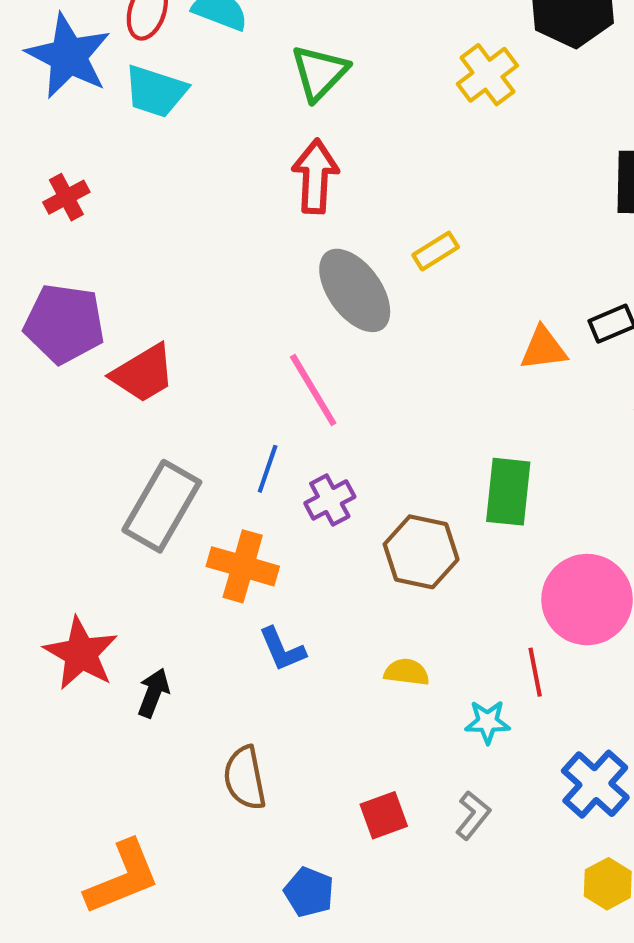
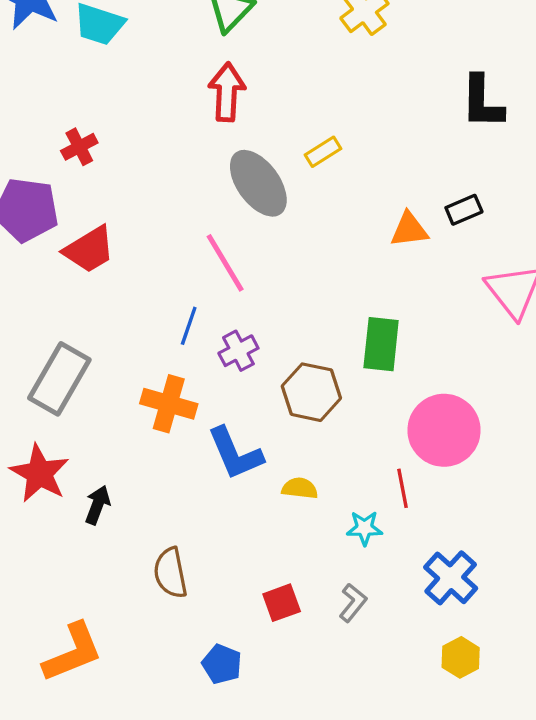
red cross: (66, 197) -> (79, 147), moved
gray rectangle: (162, 506) -> (59, 379), moved
blue L-shape: (282, 649) -> (235, 453), moved, size x1.5

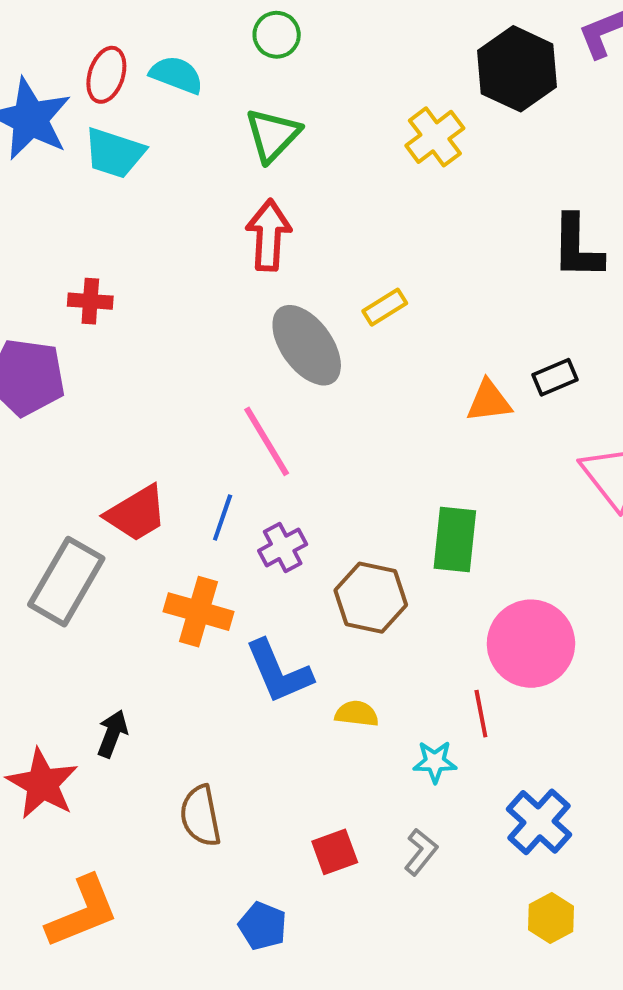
red cross: (79, 147) -> (90, 301), turned 32
red trapezoid: (89, 250) -> (136, 513), moved
red star: (39, 473) -> (42, 784), moved

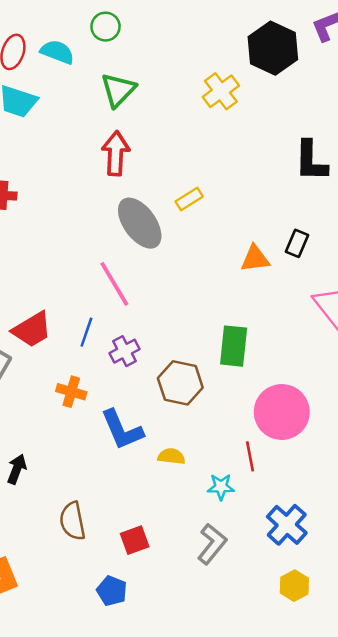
green circle: (277, 35) -> (105, 27), moved
black rectangle: (555, 377) -> (297, 243), turned -44
orange cross: (199, 612) -> (71, 392), size x0.7
red square: (335, 852) -> (135, 540), moved
gray L-shape: (421, 852) -> (212, 544), size x1.4

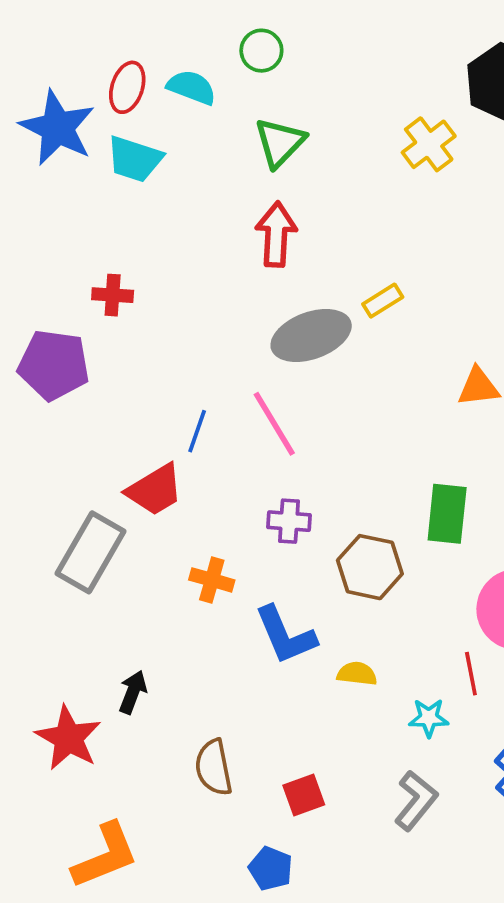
gray ellipse: (140, 223) -> (311, 335), turned -74
blue line: (86, 332) -> (197, 431), moved
purple cross: (125, 351) -> (289, 521), turned 32

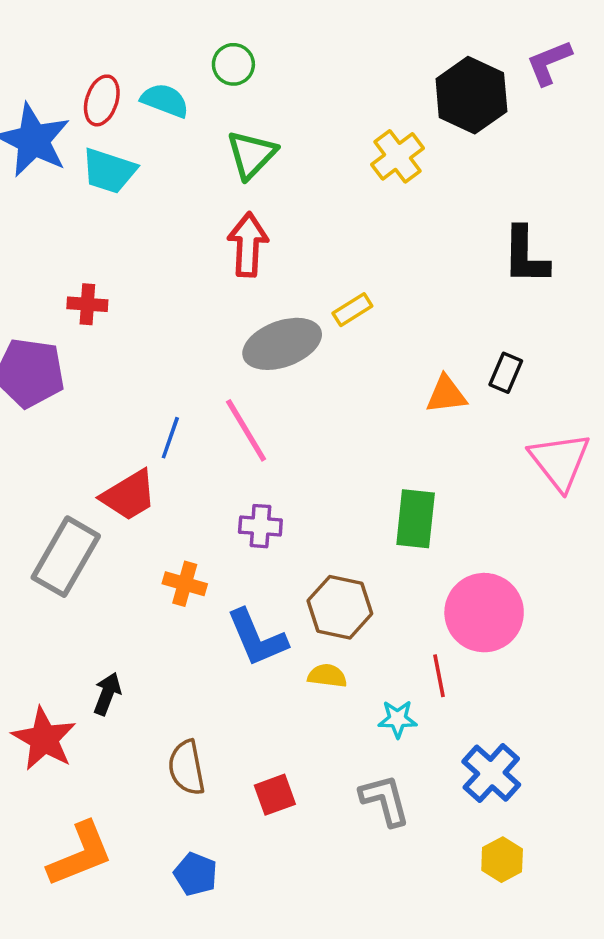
brown hexagon: (370, 567) -> (340, 607), moved
gray L-shape: (416, 801) -> (385, 800), turned -54
blue pentagon: (271, 869) -> (196, 874), moved

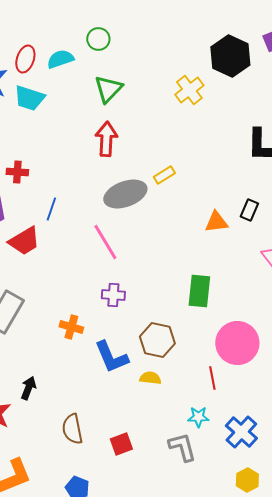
cyan semicircle: (165, 100) -> (60, 59), turned -40
blue line: (170, 438) -> (51, 209), moved
red trapezoid: (129, 495) -> (24, 241), moved
cyan star: (398, 719) -> (198, 417), moved

